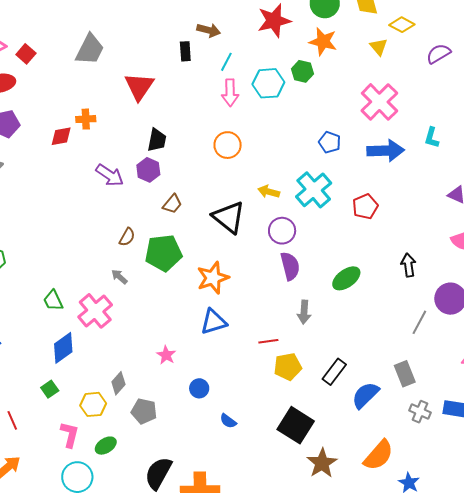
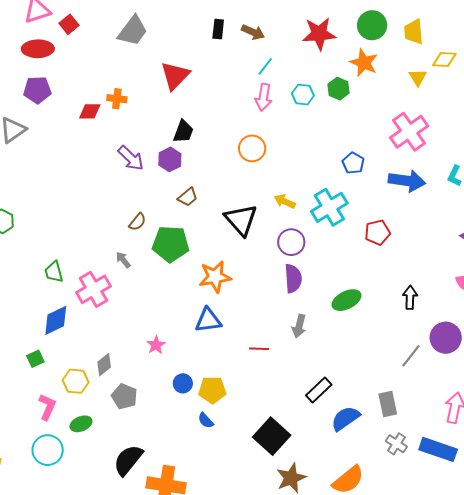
yellow diamond: (402, 25) -> (444, 60), turned -35
black rectangle: (185, 51) -> (218, 29), moved
cyan hexagon: (268, 83) -> (303, 95), size x0.7
yellow pentagon: (288, 367) -> (212, 390), moved

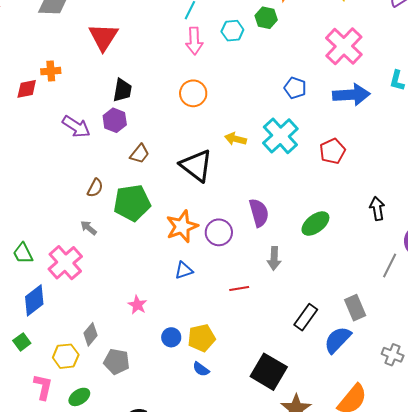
purple circle: (291, 242) -> (219, 232), moved
blue triangle: (208, 320) -> (184, 270), size x0.7
gray rectangle: (388, 404) -> (355, 308), moved

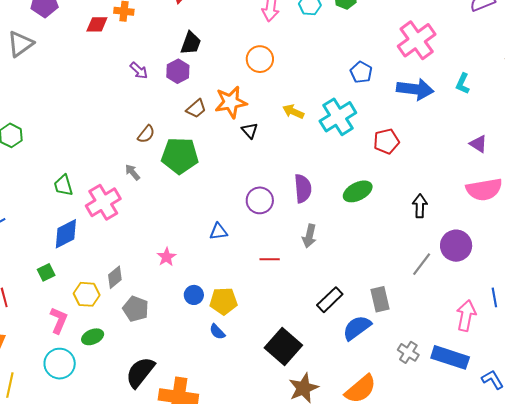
purple arrow: (76, 127) -> (139, 70), size x0.7
black triangle: (196, 165) -> (250, 131), size x0.5
green ellipse: (315, 224) -> (358, 191), moved
orange star: (182, 226) -> (231, 102), moved

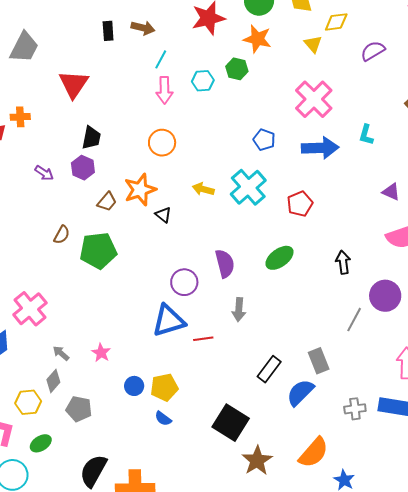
gray arrow: (132, 172) -> (61, 353), moved
blue triangle: (218, 232) -> (169, 321), moved, size x1.8
gray cross: (408, 352) -> (355, 409), turned -30

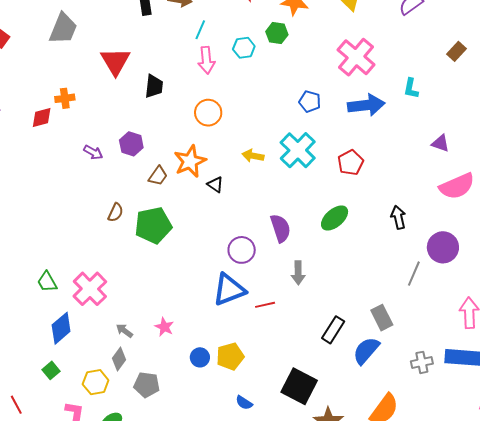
black trapezoid: (91, 138) -> (154, 86), moved
blue semicircle: (163, 419) -> (244, 403), moved

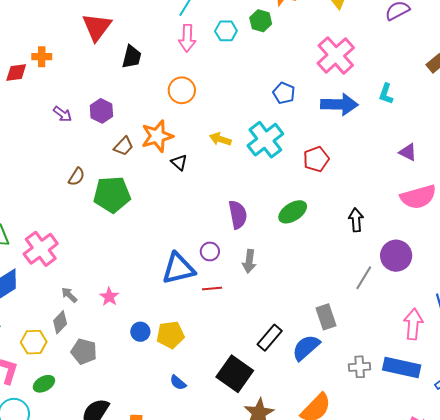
purple circle: (242, 250) -> (210, 251), moved, size x0.7
black rectangle: (333, 330) -> (270, 338), moved

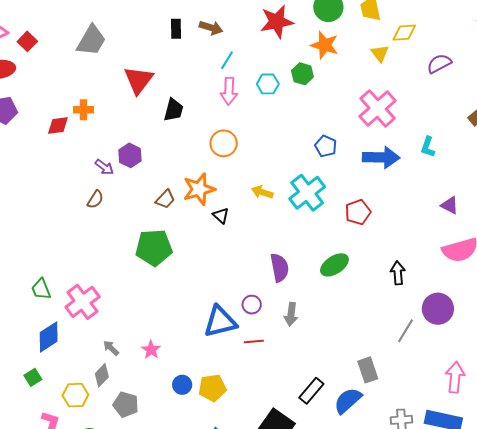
purple hexagon: (101, 111) -> (130, 155), moved
brown semicircle: (76, 177) -> (95, 199), moved

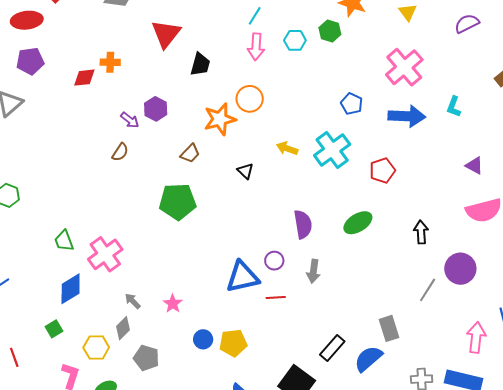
orange star: (199, 189) -> (220, 119), moved

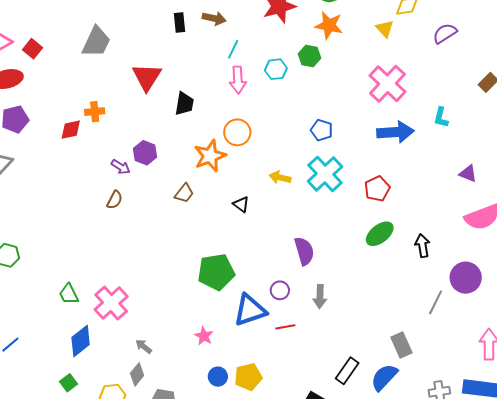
blue pentagon: (352, 104) -> (322, 130), moved
green pentagon: (178, 202) -> (216, 272), moved
green ellipse: (358, 223) -> (380, 234), moved
pink star: (173, 304) -> (204, 336), moved

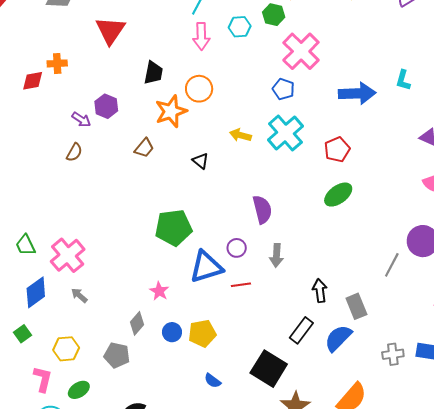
pink cross: (387, 84) -> (301, 51), moved
black trapezoid: (184, 104) -> (153, 73), moved
black arrow: (422, 246) -> (320, 291), moved
gray arrow: (144, 346) -> (79, 295), moved
gray diamond: (137, 374) -> (137, 323), moved

